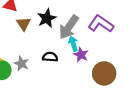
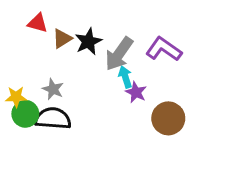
brown triangle: (24, 24) -> (62, 38), moved, turned 32
black semicircle: (50, 57) -> (53, 118), moved, size x1.6
gray star: (21, 64) -> (53, 89), moved

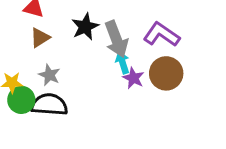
brown triangle: (62, 38) -> (40, 38), moved
gray arrow: (119, 54) -> (116, 39), turned -56
brown circle: (168, 118) -> (166, 73), moved

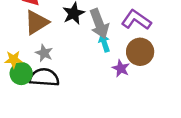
brown triangle: (40, 38) -> (37, 22), size x1.5
purple star: (133, 78) -> (121, 68), moved

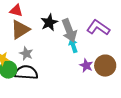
brown circle: (140, 52) -> (105, 66), moved

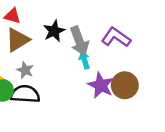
purple star: (86, 66) -> (101, 85), size x1.5

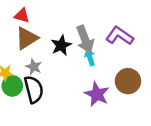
black star: (54, 31) -> (61, 45), moved
purple star: (101, 85) -> (97, 94), moved
black semicircle: (25, 94) -> (34, 89), turned 72

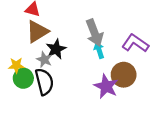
purple L-shape: (120, 36) -> (135, 43), moved
black star: (61, 45) -> (56, 49), moved
brown circle: (128, 81) -> (124, 75), moved

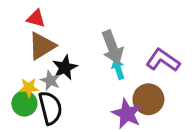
yellow star: (16, 65) -> (29, 88), moved

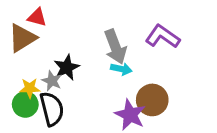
brown triangle: (42, 46) -> (22, 38), moved
purple L-shape: (163, 60) -> (163, 36), moved
cyan arrow: (118, 69) -> (121, 69), turned 120

